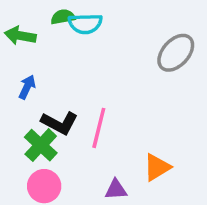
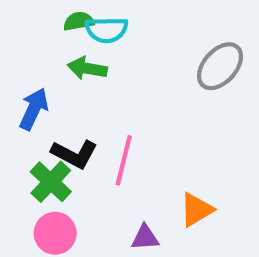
green arrow: (20, 36) -> (87, 68), moved
blue arrow: (27, 87) -> (34, 109), size x1.4

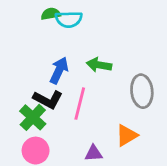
gray ellipse: (220, 66) -> (142, 91), moved, turned -48
green arrow: (87, 68) -> (99, 65), moved
blue arrow: (34, 109) -> (59, 70), moved

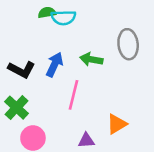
gray ellipse: (142, 91) -> (128, 44), moved
black L-shape: (48, 99) -> (22, 70), moved
green cross: (33, 117) -> (16, 108), moved

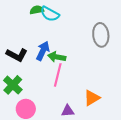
cyan semicircle: (63, 18) -> (50, 14), turned 30
green arrow: (91, 59) -> (57, 57), moved

